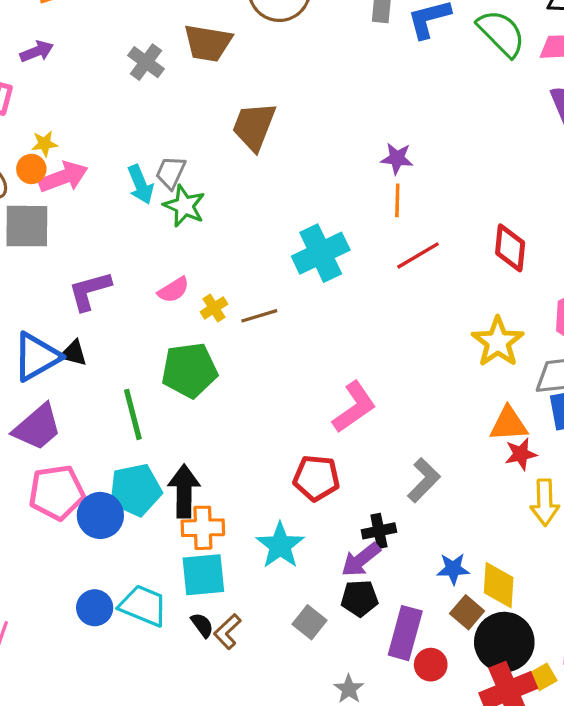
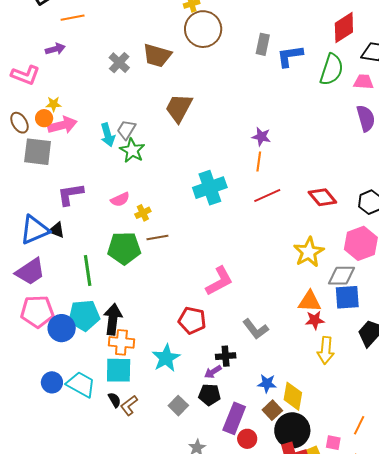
green semicircle: (501, 33) -> (332, 69), turned 56
red diamond: (510, 248) -> (322, 197), turned -52
brown line: (259, 316) -> (157, 237), moved
gray L-shape: (424, 480) -> (256, 329), turned 92
purple arrow: (361, 560) -> (213, 372), size x0.7

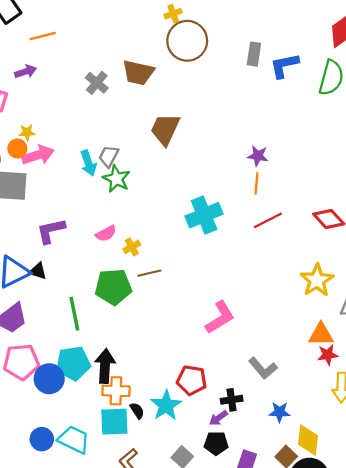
red pentagon: (192, 320) -> (192, 380), moved
blue star: (267, 384) -> (280, 412), moved
black semicircle: (114, 400) -> (137, 411), moved

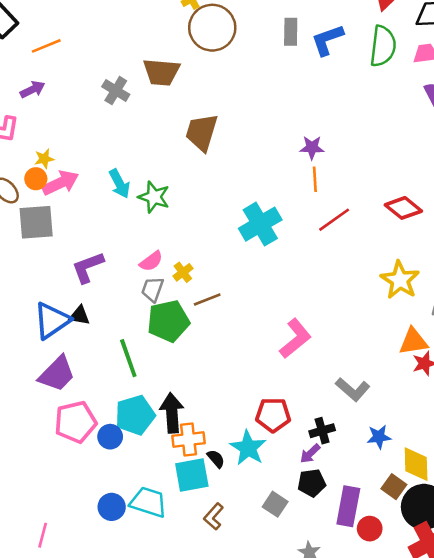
gray trapezoid: (109, 156) -> (153, 289), moved
blue circle: (49, 379) -> (110, 437), size x0.7

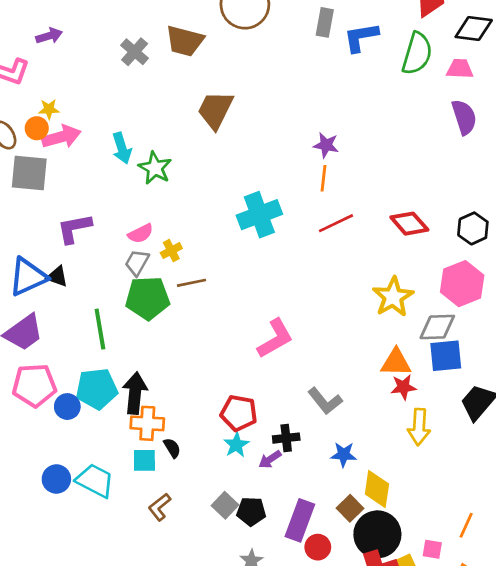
cyan star: (248, 448) -> (236, 445), moved, size x0.7
cyan square: (192, 475) -> (144, 460), size x0.7
black pentagon: (312, 483) -> (251, 511), moved

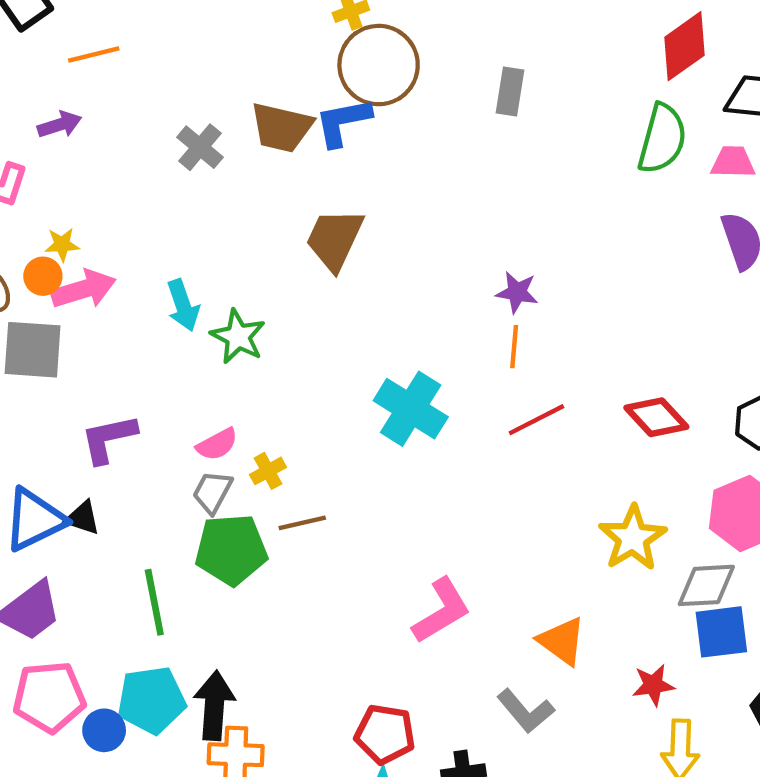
blue L-shape: (361, 37) -> (343, 122), moved
cyan cross: (259, 215) -> (411, 409), turned -36
orange triangle: (396, 362) -> (562, 641), moved, turned 36

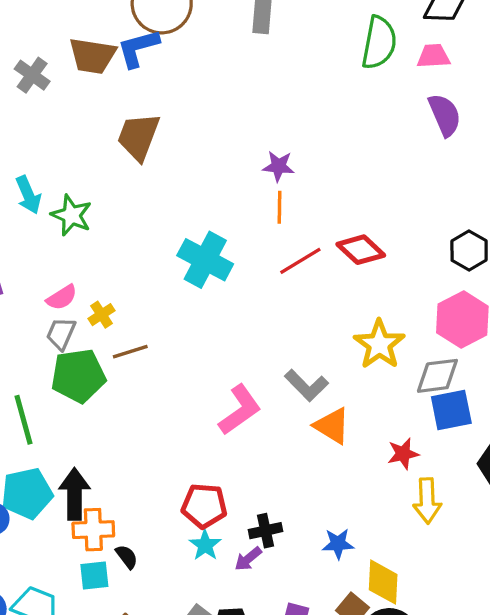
red diamond: (656, 417) -> (361, 250), moved
gray L-shape: (526, 711) -> (306, 385), moved

